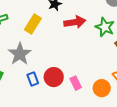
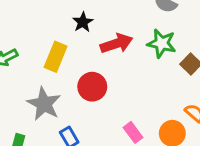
red circle: (54, 77) -> (92, 87), moved

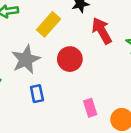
red arrow: (117, 43) -> (102, 31), turned -120

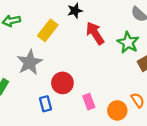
red circle: (70, 59) -> (62, 83), moved
blue rectangle: (37, 94) -> (45, 104), moved

